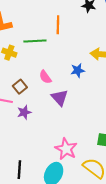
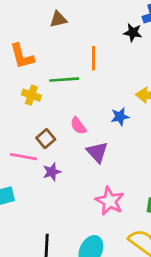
pink star: (66, 149) -> (110, 201), moved

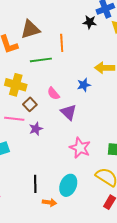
brown triangle: (58, 19) -> (30, 29), moved, size x1.5
yellow cross: (31, 95) -> (16, 85), moved, size x1.5

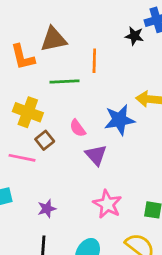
blue star: (84, 85) -> (119, 120), size x1.6
purple star: (36, 129) -> (47, 209), moved

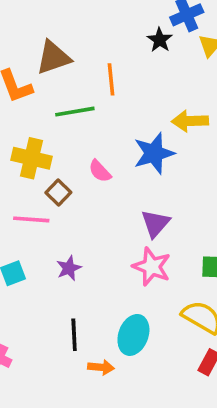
black star: (134, 36) -> (160, 40), turned 30
purple triangle: (96, 155) -> (155, 223), moved, turned 30
purple star: (47, 209) -> (69, 268), moved

